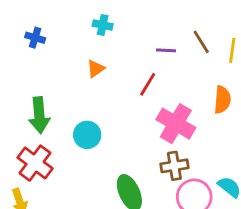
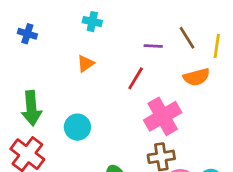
orange semicircle: (222, 100) -> (196, 77), moved, turned 70
pink cross: (176, 124) -> (163, 116), turned 30

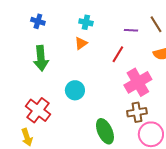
cyan cross: (92, 22) -> (86, 22), moved
green arrow: (31, 108) -> (41, 58), moved

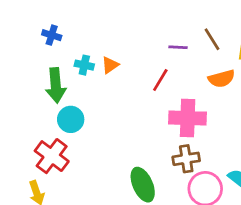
cyan cross: (86, 22) -> (84, 65), moved
pink cross: (138, 82) -> (188, 118), turned 32
cyan circle: (75, 90) -> (71, 119), moved

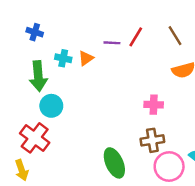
purple line: (178, 47) -> (112, 43), moved
red line: (160, 80) -> (136, 37), moved
pink cross: (188, 118) -> (154, 105), size x0.6

